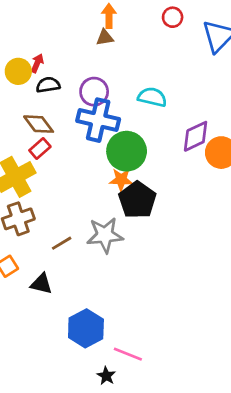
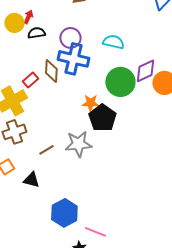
brown diamond: (39, 124) -> (51, 71), moved, turned 40
green circle: (127, 151) -> (120, 82), moved

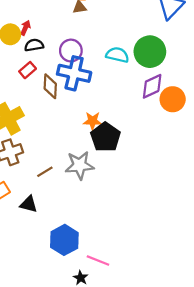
red rectangle: (30, 80) -> (28, 70), moved
green circle: (120, 82) -> (150, 52), moved

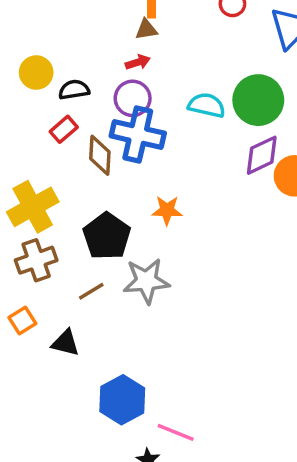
red arrow: (25, 28) -> (138, 62), moved, turned 48
black pentagon: (105, 137) -> (107, 236), moved

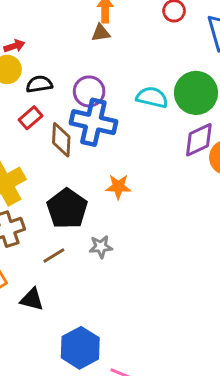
red arrow: (138, 62) -> (14, 46), moved
gray star: (146, 281) -> (101, 247), size x0.6

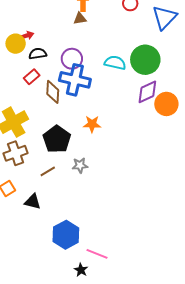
red arrow: (14, 46) -> (27, 36), moved

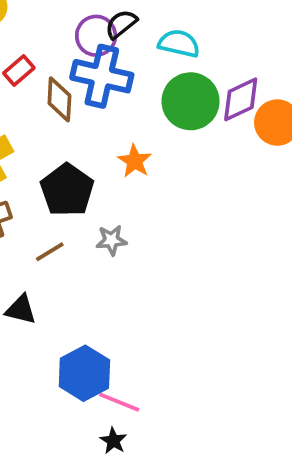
black semicircle: (38, 54) -> (121, 24), moved, turned -30
green circle: (145, 60) -> (191, 101), moved
orange star: (92, 124) -> (135, 161), turned 30
pink line: (97, 254) -> (119, 402), moved

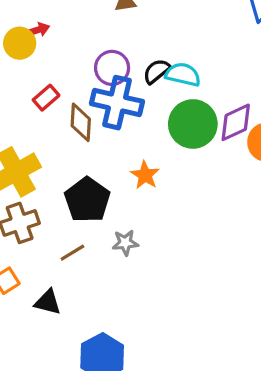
black semicircle: (121, 24) -> (157, 71), moved

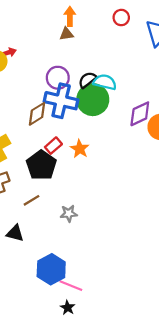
red rectangle: (46, 98) -> (53, 146), moved
brown diamond: (81, 122) -> (37, 114), turned 55
green circle: (193, 124) -> (93, 100), moved
gray star: (125, 243) -> (69, 213), moved

